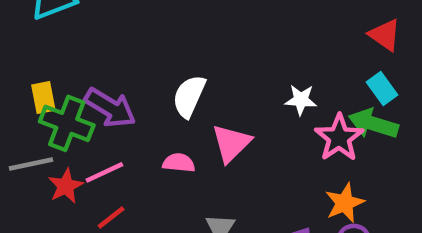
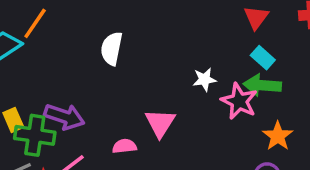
red triangle: (385, 35) -> (256, 17), turned 44
white semicircle: (189, 96) -> (112, 48), moved
orange star: (345, 203) -> (278, 136), moved

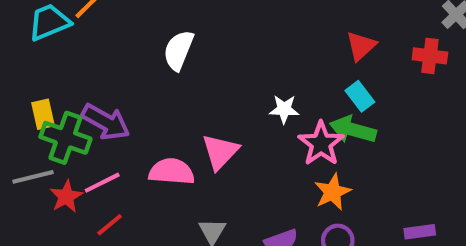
orange star: (278, 136) -> (333, 192), moved
pink semicircle: (124, 146) -> (172, 172), size x1.5

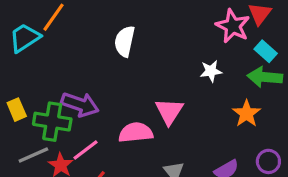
yellow rectangle: (43, 114) -> (17, 110), moved
pink star: (321, 144) -> (233, 26), moved
orange star: (333, 192) -> (246, 114), moved

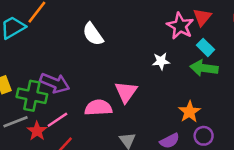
white semicircle: (125, 41) -> (93, 34), turned -50
orange star: (246, 114) -> (189, 112), moved

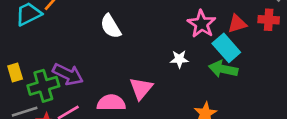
red triangle: (202, 17) -> (237, 24), moved, turned 30
cyan rectangle: (205, 47) -> (226, 48), size x1.5
green cross: (32, 96) -> (43, 86), turned -32

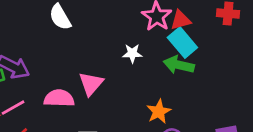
red triangle: (237, 24) -> (181, 20), moved

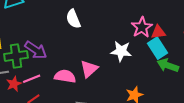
white star: (132, 53) -> (121, 51), size x1.5
green arrow: (179, 65) -> (168, 65), moved

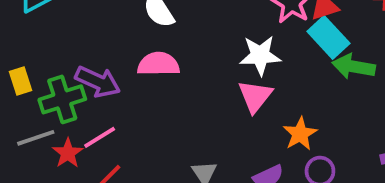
pink triangle: (89, 69) -> (255, 96), moved
pink semicircle: (65, 76) -> (158, 64), moved

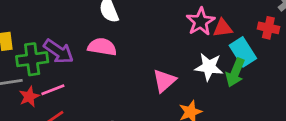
cyan rectangle: (328, 37) -> (243, 52), moved
white star: (260, 55) -> (209, 67), moved
green arrow: (354, 67) -> (235, 73), turned -88

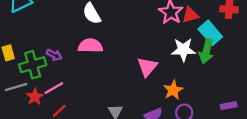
purple arrow: (59, 51) -> (54, 55), size x0.6

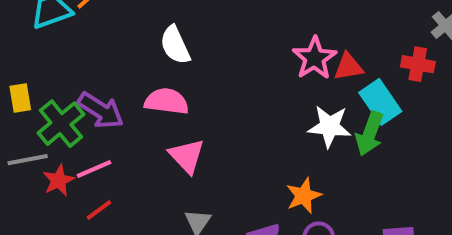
purple arrow: (54, 55) -> (101, 110), size x1.6
green cross: (33, 65) -> (61, 124), turned -30
pink triangle: (147, 67) -> (187, 156), moved, turned -30

